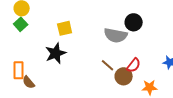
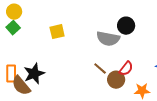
black star: (56, 53) -> (34, 74), moved
brown semicircle: (29, 82) -> (21, 86), size x1.5

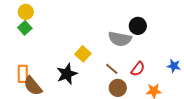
yellow square: (57, 32) -> (83, 54), moved, turned -35
black star: (34, 74) -> (67, 74), moved
brown circle: (116, 80) -> (118, 88), moved

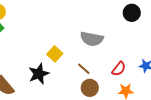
black circle: (138, 26) -> (132, 13), moved
red semicircle: (138, 69) -> (119, 69), moved

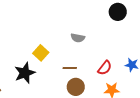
gray semicircle: (92, 39) -> (78, 38), size x0.6
brown line: (84, 69) -> (70, 68), turned -40

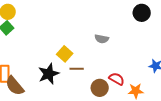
brown line: (70, 68) -> (77, 69), moved
red semicircle: (105, 68) -> (117, 79), moved, turned -98

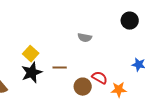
black circle: (142, 13) -> (130, 21), moved
yellow square: (65, 54) -> (31, 54), moved

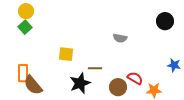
yellow square: (31, 54) -> (66, 54), turned -35
black star: (32, 73) -> (80, 83), moved

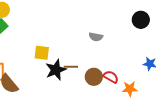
black star: (80, 83) -> (56, 70), moved
brown circle: (118, 87) -> (94, 77), moved

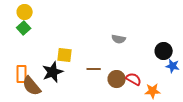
black circle: (141, 20) -> (164, 51), moved
black star: (56, 70) -> (53, 72), moved

